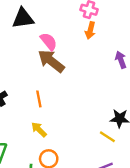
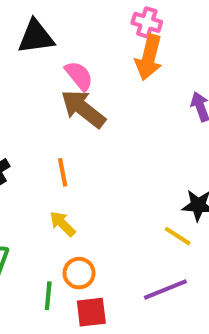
orange arrow: (90, 30) -> (149, 57), size x1.5

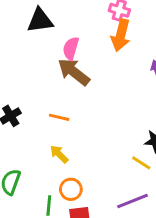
pink semicircle: (79, 76) -> (71, 48), turned -125
orange line: (63, 172) -> (59, 117), turned -66

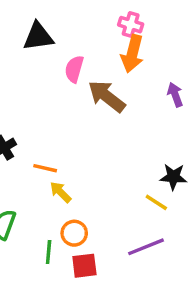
brown arrow: (74, 72) -> (107, 96), moved
orange line: (59, 117) -> (45, 168), moved

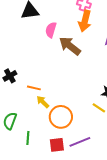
orange circle: (74, 233) -> (61, 117), moved, size x1.5
purple line: (146, 247) -> (80, 142), moved
green line: (49, 252) -> (28, 138), moved

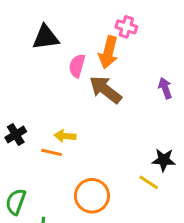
orange arrow: (85, 21) -> (108, 52), moved
yellow arrow: (43, 102) -> (65, 136), moved, turned -40

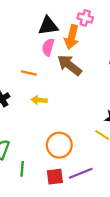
black triangle: (46, 37) -> (48, 26), moved
orange line: (52, 152) -> (29, 73), moved

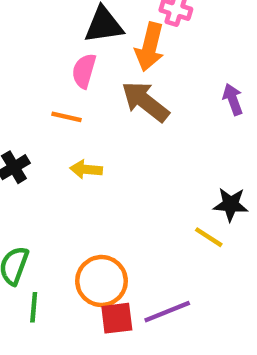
pink semicircle: (48, 47) -> (84, 71), moved
orange circle: (59, 145) -> (101, 281), moved
green line: (22, 169) -> (34, 307), moved

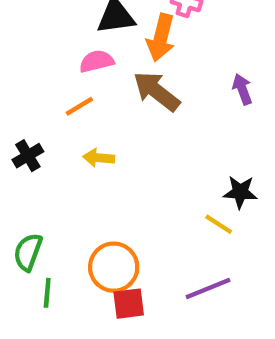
pink semicircle: (84, 71) -> (96, 61), turned 60
orange line: (66, 117) -> (79, 106), turned -44
purple line: (167, 312) -> (208, 289), moved

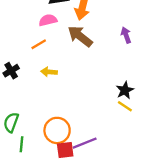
black star: (240, 192) -> (125, 90), turned -30
yellow line: (219, 224) -> (125, 106), moved
purple line: (208, 289) -> (85, 143), moved

